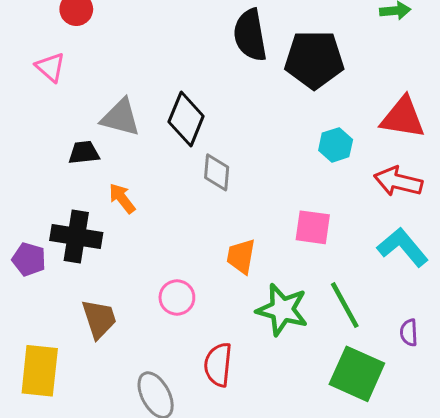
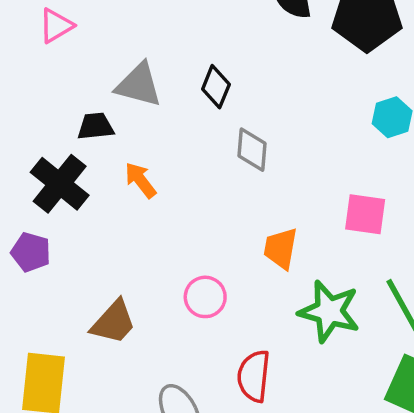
pink triangle: (50, 67) -> (56, 26), turned 48
black diamond: (186, 119) -> (216, 87), size x0.7
black cross: (76, 236) -> (60, 184), moved, turned 30
brown trapezoid: (99, 319) -> (114, 322), turned 60

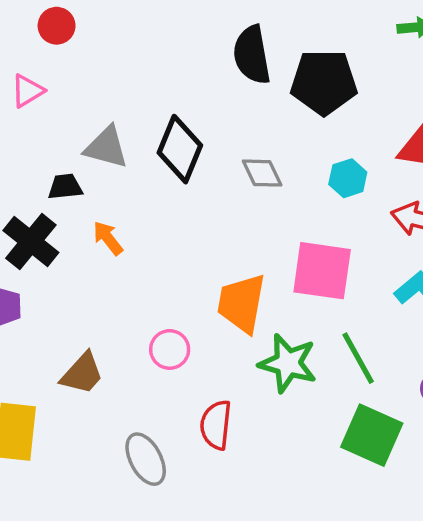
black diamond: (216, 87) -> (180, 149), size x1.6
gray diamond: (252, 150) -> (262, 173), moved, turned -30
pink square: (365, 214) -> (322, 271), size x1.5
orange trapezoid: (281, 248) -> (242, 303), size x1.5

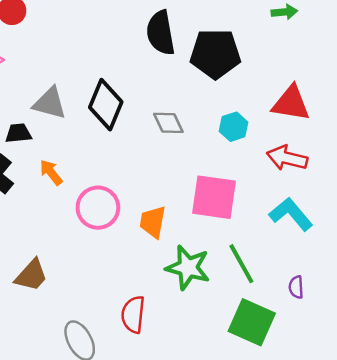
orange trapezoid: (242, 303) -> (153, 222), size x0.7
pink circle: (170, 349) -> (98, 208), moved, size x1.4

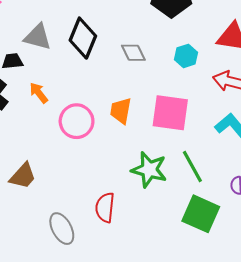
orange trapezoid: (153, 222) -> (121, 111), moved

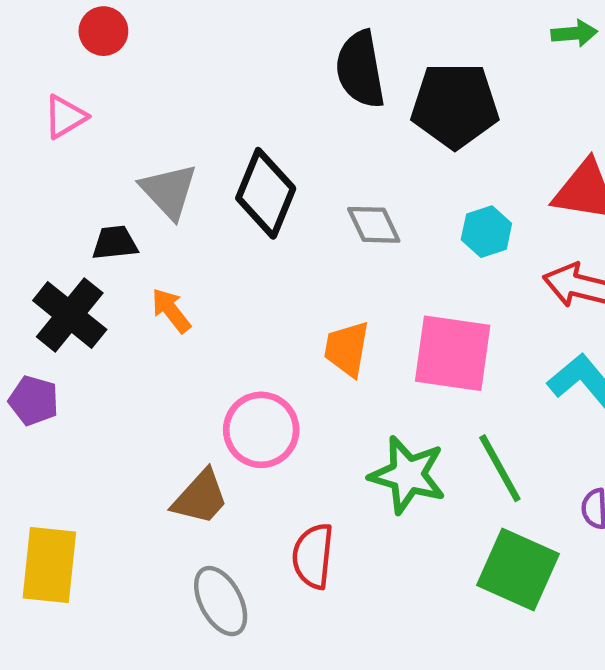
gray triangle: (38, 37) -> (169, 191), turned 32
pink circle: (77, 121) -> (261, 430), moved
brown trapezoid: (23, 176) -> (200, 497), moved

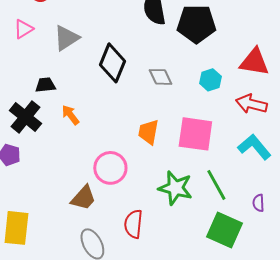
gray triangle: (169, 191) -> (66, 38), moved, turned 40

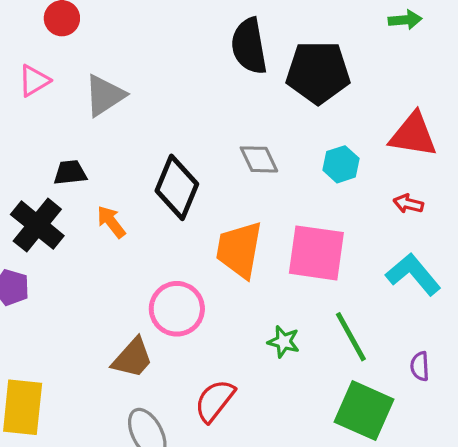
black diamond: (112, 63) -> (177, 187), moved
red arrow: (251, 104) -> (408, 204), size x0.6
orange trapezoid: (148, 132) -> (239, 250), size x1.4
green star: (175, 188) -> (284, 342), size x0.6
red semicircle: (133, 224) -> (215, 401), turned 32

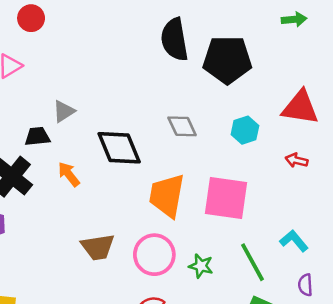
gray triangle: (105, 95) -> (64, 111), moved, size x0.7
black diamond: (177, 187) -> (119, 148), turned -45
cyan L-shape: (413, 274) -> (294, 241), moved, size x0.7
pink circle: (177, 309) -> (154, 255), moved
brown trapezoid: (133, 358) -> (98, 247), moved, turned 39

